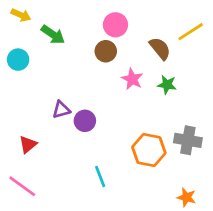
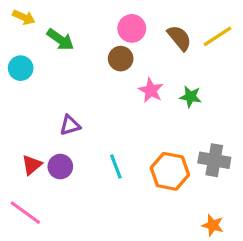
brown semicircle: (160, 48) -> (179, 38), moved
purple circle: (85, 121) -> (60, 167), moved
cyan line: (100, 176) -> (116, 167), moved

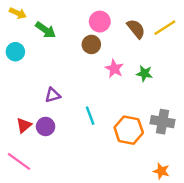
cyan line: (116, 167) -> (90, 116), moved

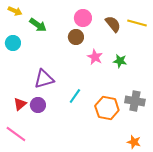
yellow line: (165, 28) -> (137, 23), turned 48
purple triangle: (53, 95) -> (44, 79), size x1.5
cyan line: (90, 116) -> (75, 96), turned 56

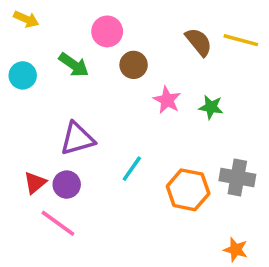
pink circle: (83, 18) -> (107, 31), moved
green arrow: (38, 25) -> (74, 65), moved
pink line: (16, 134) -> (58, 223), moved

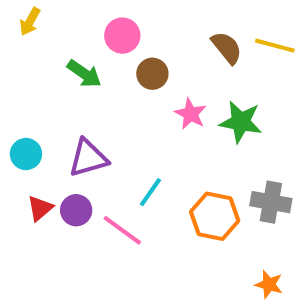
yellow arrow: (26, 19) -> (30, 22), turned 95
cyan circle: (23, 75) -> (26, 154), moved
green star: (211, 107) -> (241, 122), size x1.5
pink line: (58, 223) -> (122, 230), moved

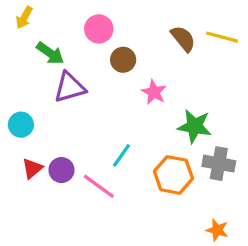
green arrow: (84, 74) -> (50, 53), moved
green star: (241, 122) -> (194, 126), moved
purple triangle: (88, 158) -> (70, 87), moved

